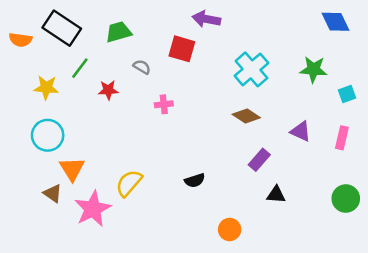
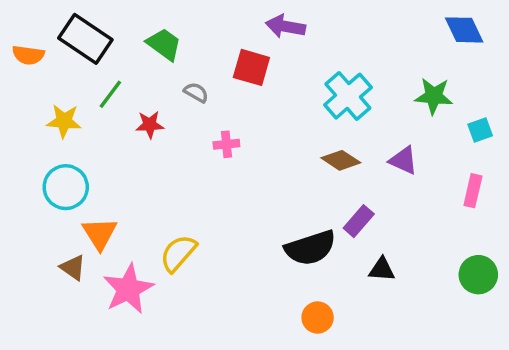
green trapezoid: (119, 32) -> (164, 44), turned 52
purple triangle: (301, 131) -> (403, 160), moved
black semicircle: (195, 180) -> (310, 248), moved, size x1.8

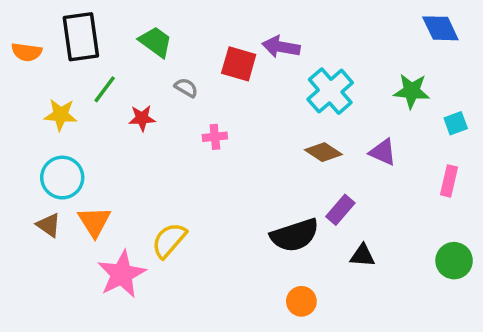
purple arrow: (285, 26) -> (281, 47), moved
black rectangle: (85, 39) -> (81, 37), turned 48
brown triangle: (73, 268) -> (49, 225), moved

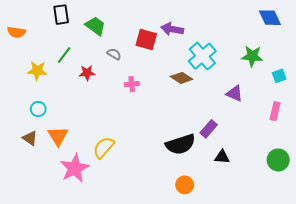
black rectangle: (81, 37) -> (61, 15), moved, size x0.7
brown diamond: (323, 152) -> (182, 78), moved
cyan circle: (62, 178) -> (38, 109), size x0.6

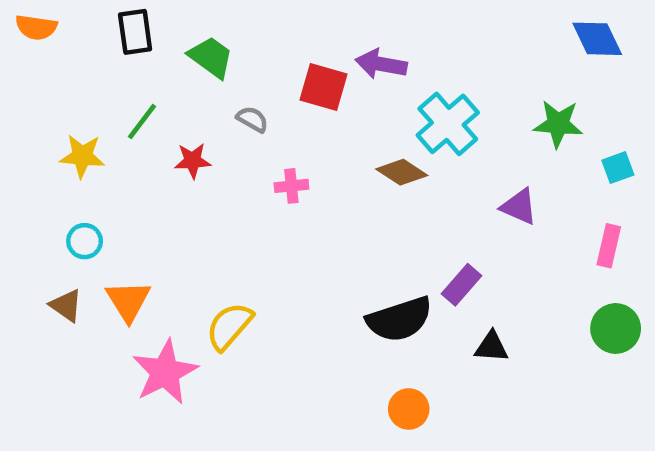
orange semicircle: (16, 32) -> (36, 27), moved
green circle: (278, 160) -> (616, 328), moved

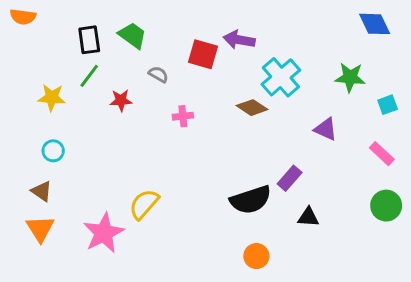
black rectangle: (135, 32) -> (89, 40), moved
pink rectangle: (609, 246) -> (382, 154), turned -60
orange triangle: (128, 301) -> (40, 229), moved

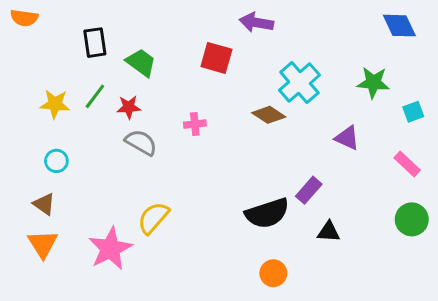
green trapezoid: (132, 35) -> (141, 63), moved
purple arrow: (239, 40) -> (256, 23), moved
gray semicircle: (158, 74) -> (141, 142), moved, size x1.5
green line: (89, 76) -> (95, 96), moved

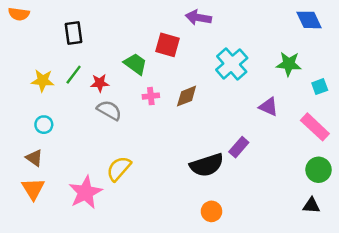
green trapezoid: (141, 63) -> (135, 64), moved
brown diamond: (269, 115) -> (187, 96), moved, turned -55
pink rectangle: (407, 164) -> (315, 127), size x1.4
black triangle: (329, 232) -> (311, 205), moved

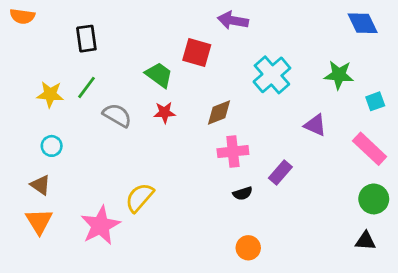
red star: (100, 83) -> (165, 112), moved
pink cross: (151, 96) -> (233, 152), moved, size x1.5
gray semicircle: (109, 110) -> (117, 115), moved
black semicircle: (207, 165) -> (243, 193), size x0.5

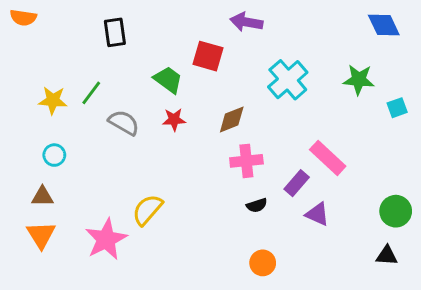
black rectangle: (86, 39) -> (115, 32), moved
purple triangle: (315, 125) -> (317, 214), moved
pink rectangle: (370, 149) -> (328, 158), moved
brown triangle: (40, 185) -> (42, 196), turned -35

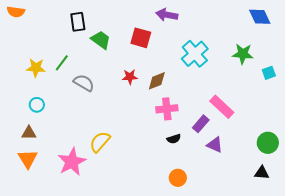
green trapezoid: (168, 80) -> (101, 40), moved
red star: (174, 120) -> (130, 77), moved

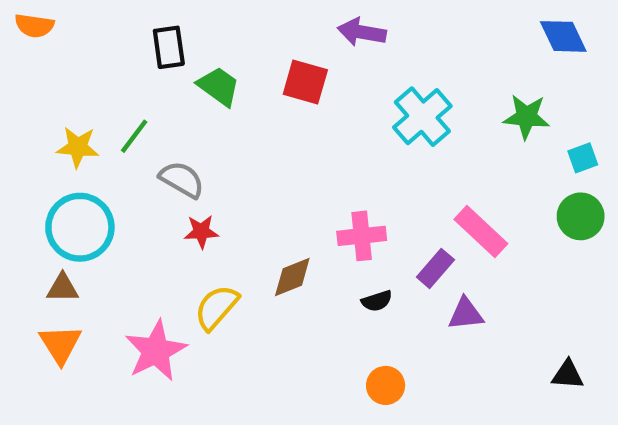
red star: (130, 77) -> (201, 232), moved
brown diamond: (157, 81) -> (292, 277), moved
cyan circle: (37, 105) -> (80, 227), size x2.0
green circle: (268, 143) -> (581, 216), moved
purple triangle: (215, 145) -> (466, 314), turned -30

